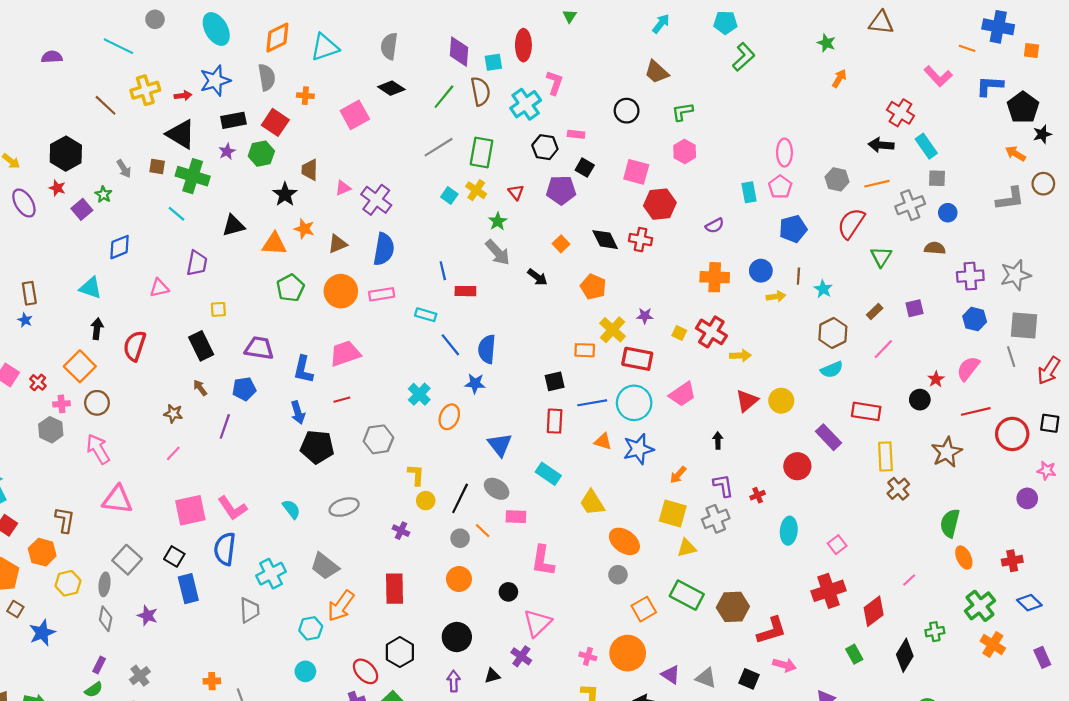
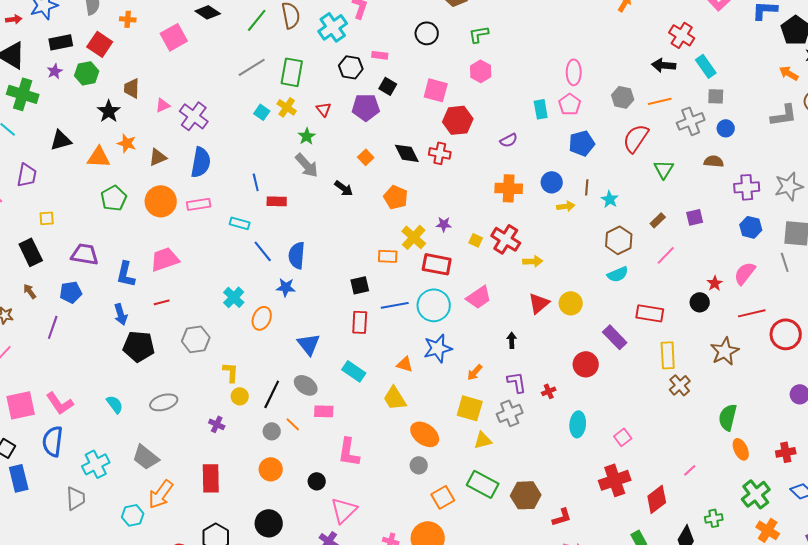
orange triangle: (603, 441) -> (405, 364), moved
red L-shape: (772, 631) -> (562, 517), size x0.7

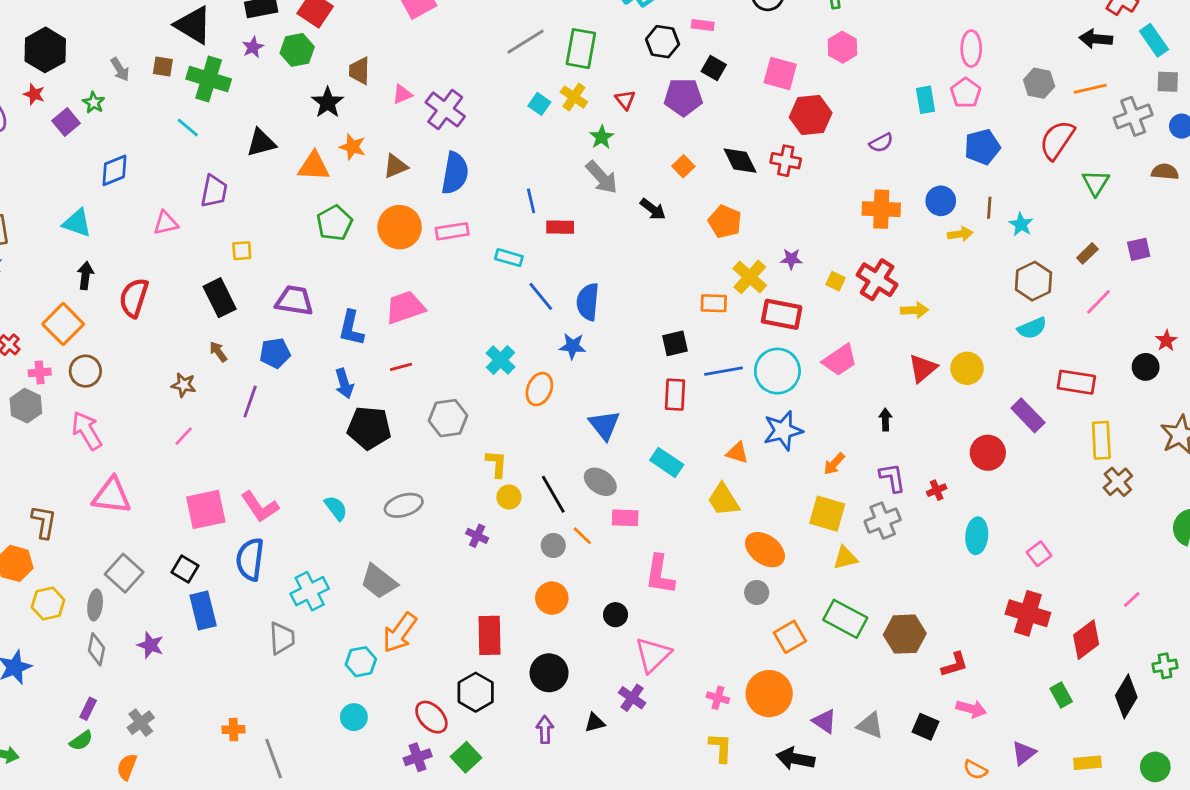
black line: (272, 394) -> (553, 494), turned -56
red rectangle: (211, 478) -> (490, 635), moved
red cross: (615, 480) -> (1028, 613), turned 36

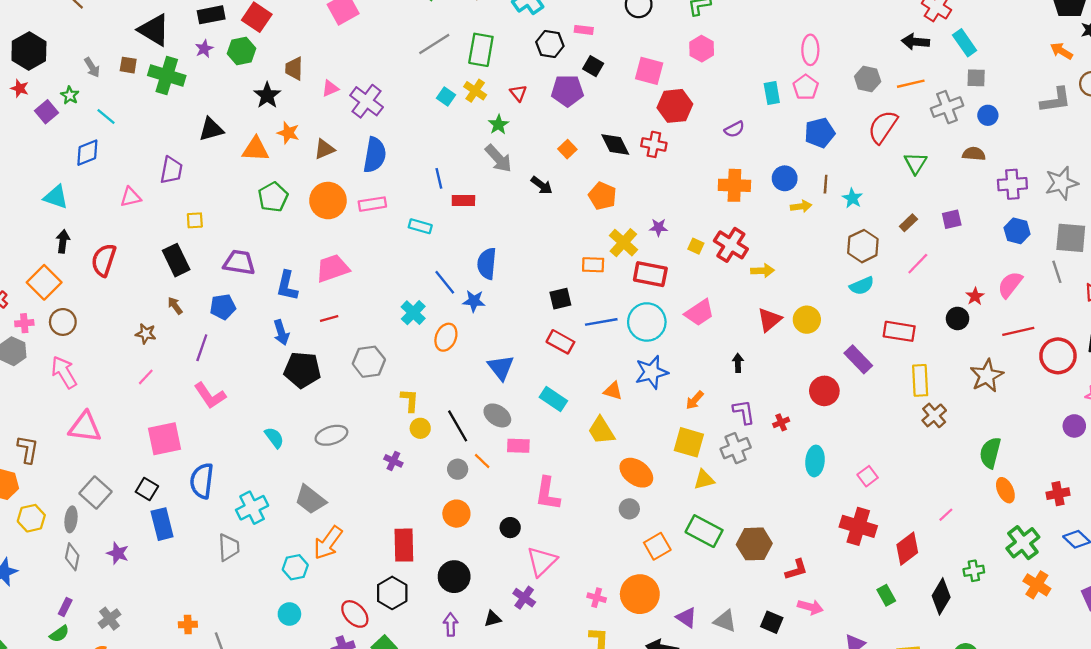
cyan line: (188, 127) -> (106, 116), moved
blue line: (541, 296) -> (445, 282), moved
red rectangle: (675, 395) -> (560, 342), turned -64
pink L-shape: (260, 507) -> (210, 396), moved

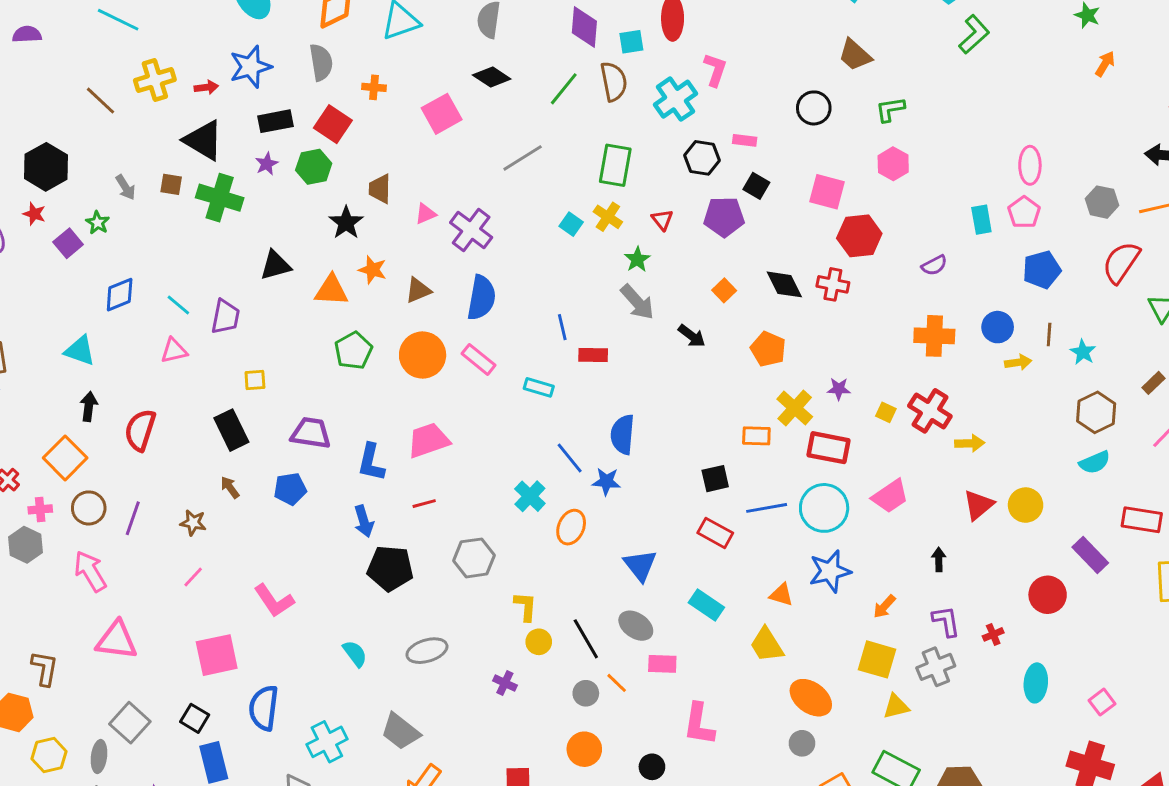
gray line: (434, 44) -> (523, 158), moved
cyan line: (106, 116) -> (178, 305), moved
pink rectangle: (372, 204) -> (478, 359), turned 48
purple line: (202, 348) -> (133, 518), moved

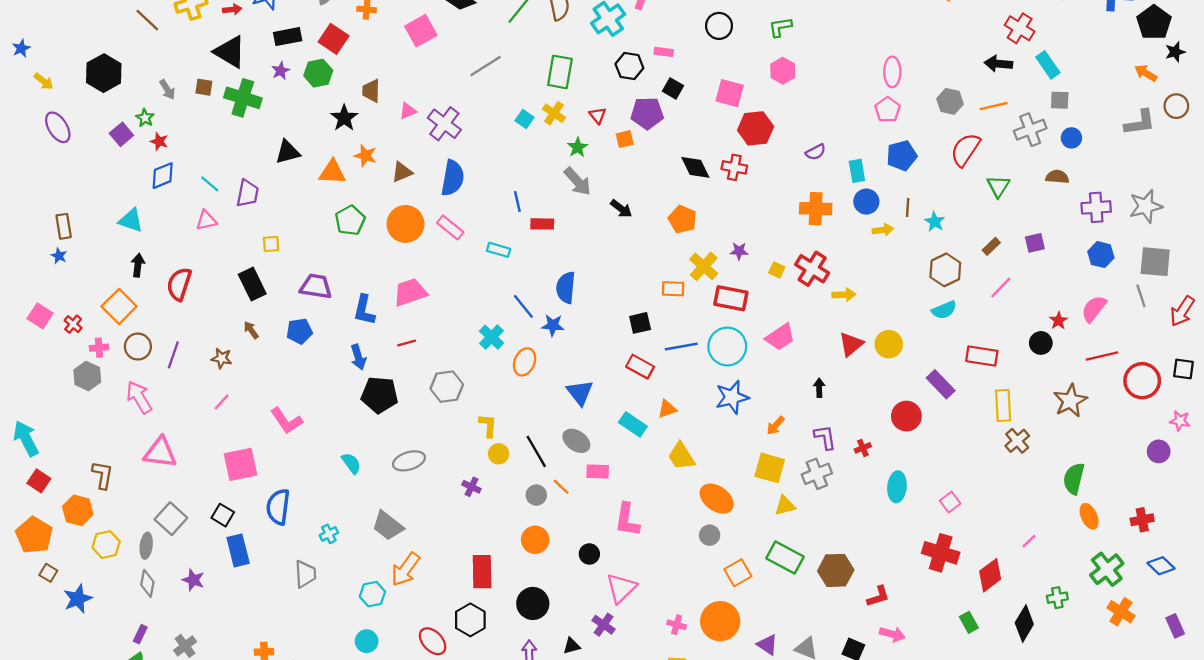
red star: (34, 214) -> (159, 141), moved
cyan rectangle: (981, 220) -> (857, 171), moved
orange square: (724, 290) -> (625, 139), moved, turned 30
orange triangle: (781, 595) -> (667, 409), moved, turned -36
cyan cross: (327, 742) -> (329, 534), size x0.6

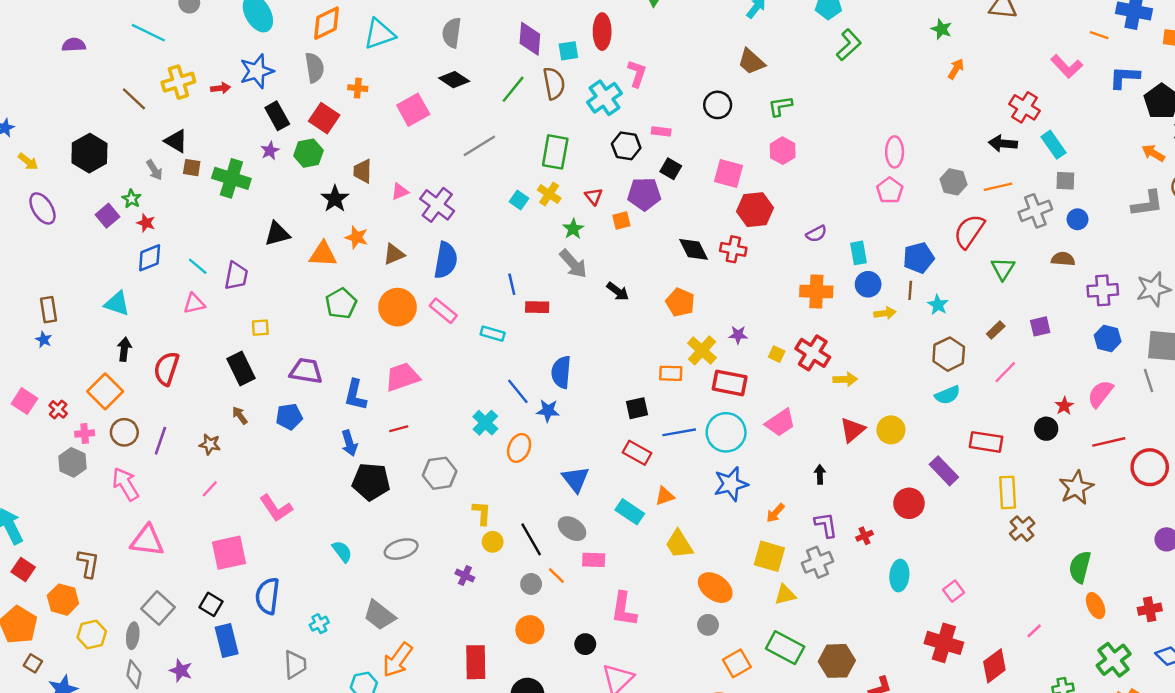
black rectangle: (288, 37) -> (277, 116), turned 72
black triangle: (230, 52) -> (176, 141), moved, size x0.7
blue pentagon: (902, 156) -> (919, 258), moved

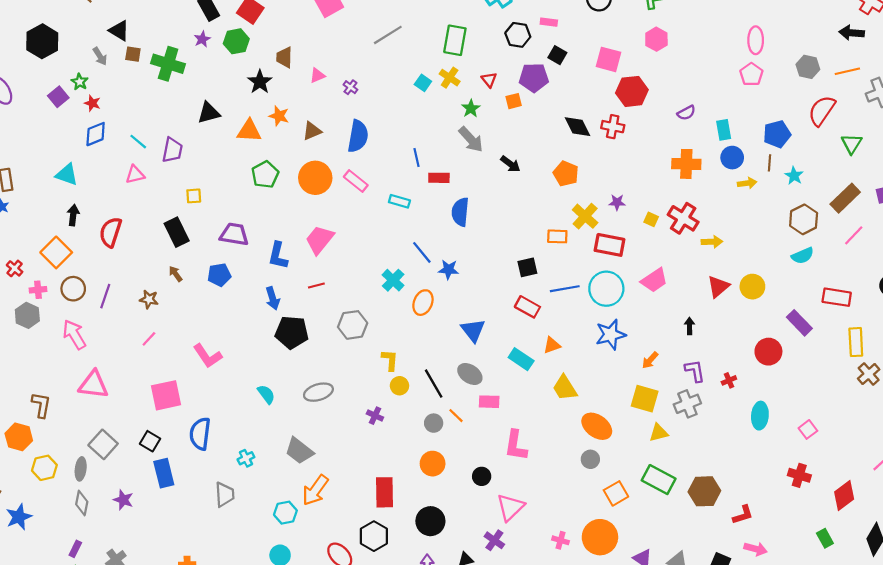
purple cross: (437, 205) -> (350, 87), size x0.5
brown rectangle: (996, 330) -> (845, 198), size x1.8
blue semicircle: (561, 372) -> (460, 212), moved
pink trapezoid: (402, 377) -> (320, 240), turned -32
red cross: (944, 643) -> (799, 475), size x0.7

